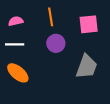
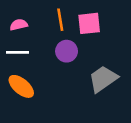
pink square: (89, 24) -> (89, 23), moved
gray trapezoid: (87, 67) -> (103, 79), turned -145

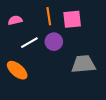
white line: (17, 52) -> (29, 43), moved, turned -30
gray trapezoid: (103, 79) -> (83, 64), turned 30

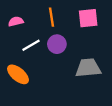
pink square: (72, 19) -> (88, 18), moved

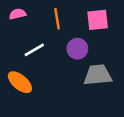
pink semicircle: (16, 21) -> (18, 14), moved
purple circle: (57, 44) -> (77, 49), moved

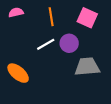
pink square: (98, 20) -> (87, 18), turned 30
white line: (34, 50) -> (46, 44), moved

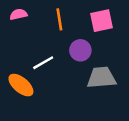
pink square: (87, 18) -> (101, 21), turned -36
white line: (46, 44) -> (43, 63), moved

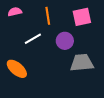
white line: (43, 63) -> (33, 39), moved

